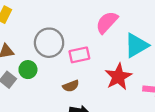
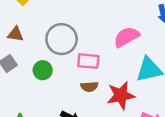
green circle: (28, 70) -> (43, 70), moved
brown semicircle: (71, 86) -> (89, 87), moved

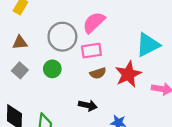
pink semicircle: (126, 37) -> (94, 22), moved

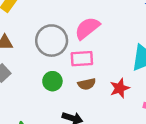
green circle: (52, 69) -> (52, 81), moved
red star: (128, 74) -> (120, 88), size x0.7

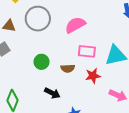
gray circle: (52, 41) -> (38, 19), moved
pink rectangle: (82, 59) -> (87, 51), moved

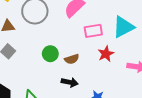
brown semicircle: (68, 68) -> (72, 59), moved

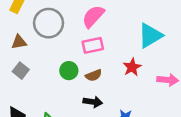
pink rectangle: (93, 31) -> (93, 45), moved

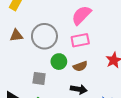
gray circle: (49, 23) -> (44, 36), moved
gray square: (21, 71) -> (39, 78), moved, turned -32

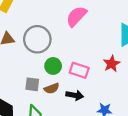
pink rectangle: (80, 40) -> (79, 70), moved, turned 30
brown semicircle: (80, 66) -> (52, 88), moved

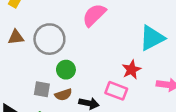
pink rectangle: (79, 70) -> (116, 91), moved

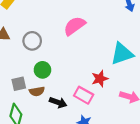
gray circle: (49, 39) -> (32, 41), size x0.7
gray square: (42, 89) -> (19, 84), turned -32

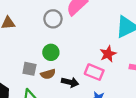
gray circle: (32, 41) -> (53, 19), moved
gray square: (19, 84) -> (29, 69), turned 32

